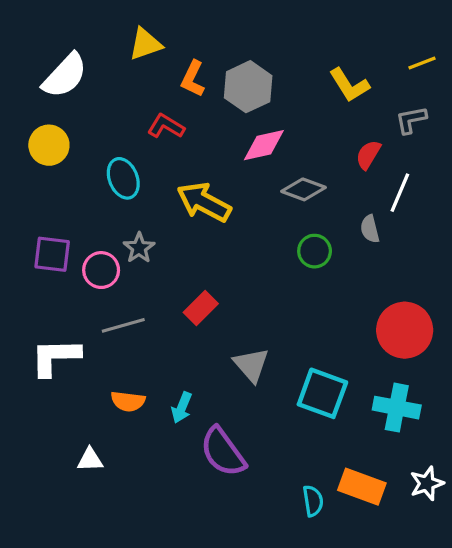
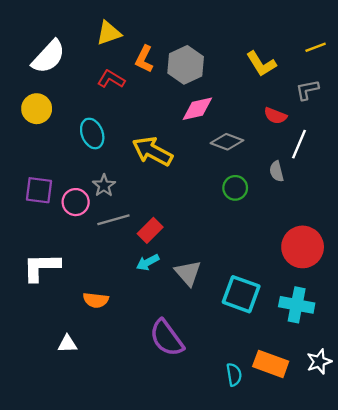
red L-shape: (166, 126) -> (111, 79), moved
red semicircle: (368, 155) -> (275, 116), turned -100
gray line: (123, 325) -> (113, 220), moved
cyan arrow: (182, 408) -> (148, 262), moved, turned 40

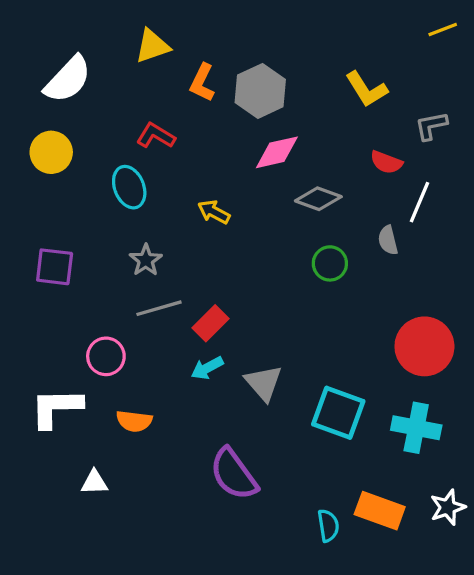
yellow line: (316, 47) -> (443, 30), moved
red L-shape: (111, 79) -> (156, 136), moved
yellow arrow: (152, 151) -> (214, 212), size x0.6
pink circle: (76, 202) -> (106, 356), moved
white L-shape: (41, 267) -> (56, 408), moved

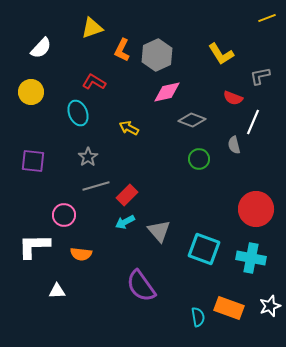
white semicircle: (68, 79) -> (41, 48), size x0.7

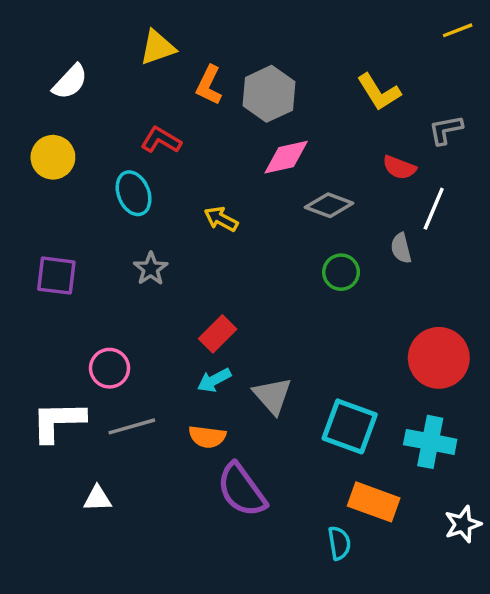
gray line: (96, 186) -> (132, 426), moved
orange semicircle: (81, 254) -> (207, 437), moved
orange rectangle: (229, 308) -> (374, 502), moved

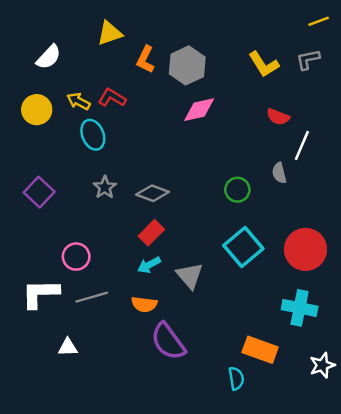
gray L-shape: (446, 130) -> (308, 59), moved
gray diamond: (329, 205) -> (153, 193), moved
yellow arrow: (221, 219) -> (79, 101), moved
purple square: (56, 276) -> (39, 192), turned 36
cyan square: (350, 426) -> (243, 247), moved, turned 30

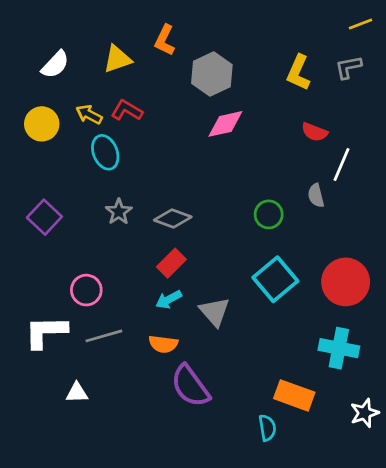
yellow triangle: (110, 33) -> (117, 59), moved
orange L-shape: (145, 59) -> (165, 40), moved
yellow L-shape: (264, 64) -> (298, 73), turned 56

